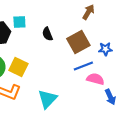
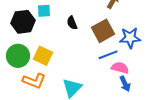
blue star: (105, 49) -> (130, 38), size x1.5
blue arrow: (110, 97) -> (125, 84), moved

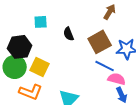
black hexagon: (23, 22) -> (20, 47), moved
blue line: (108, 55) -> (105, 66), turned 48

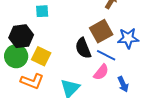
black semicircle: (69, 34) -> (83, 48), moved, size x1.5
pink semicircle: (117, 79) -> (101, 72), moved, turned 114

